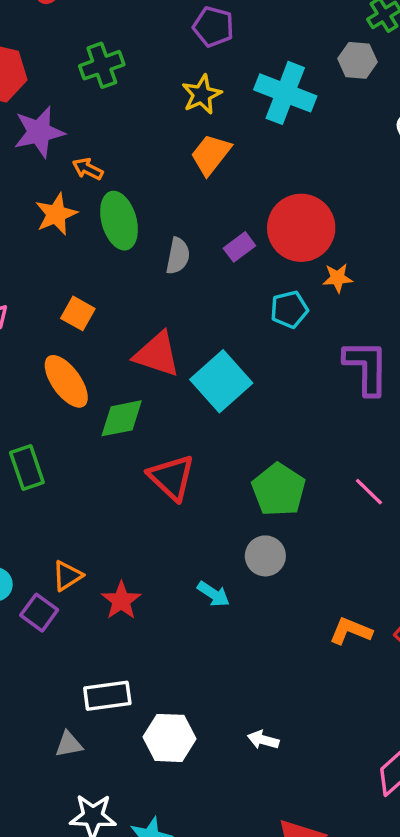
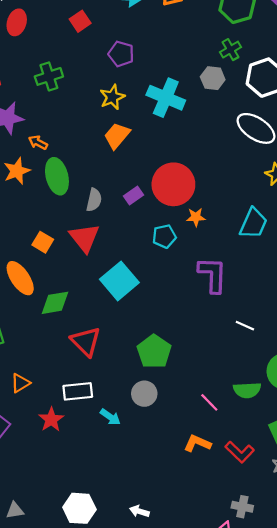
orange square: (78, 313) -> (43, 242), moved
red triangle: (157, 354) -> (84, 238), moved, turned 32
pink line: (369, 492) -> (209, 402), moved
orange triangle: (67, 576) -> (20, 383), moved
white rectangle: (107, 696) -> (78, 391), moved

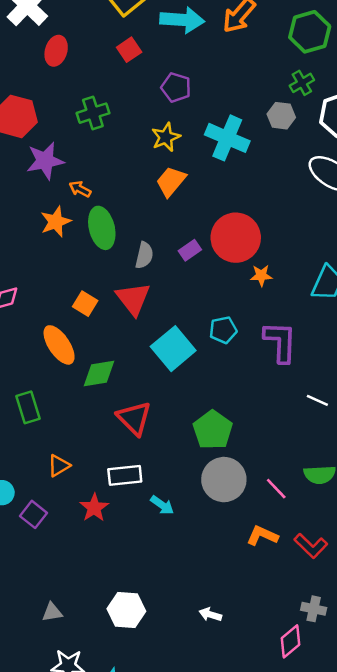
cyan pentagon: (164, 236) -> (223, 330), moved
gray circle: (144, 394) -> (224, 480), moved, size x1.5
white arrow: (139, 511) -> (210, 614), moved

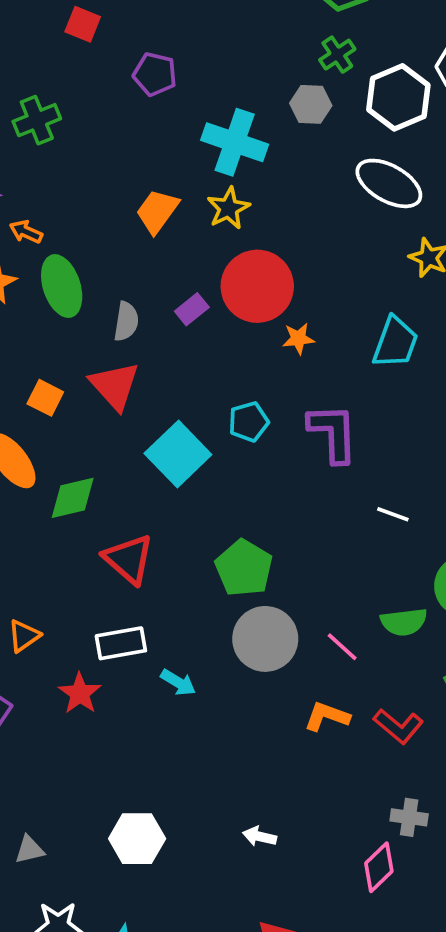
red square: (129, 50) -> (83, 24), turned -30
yellow star: (166, 137) -> (228, 208), moved

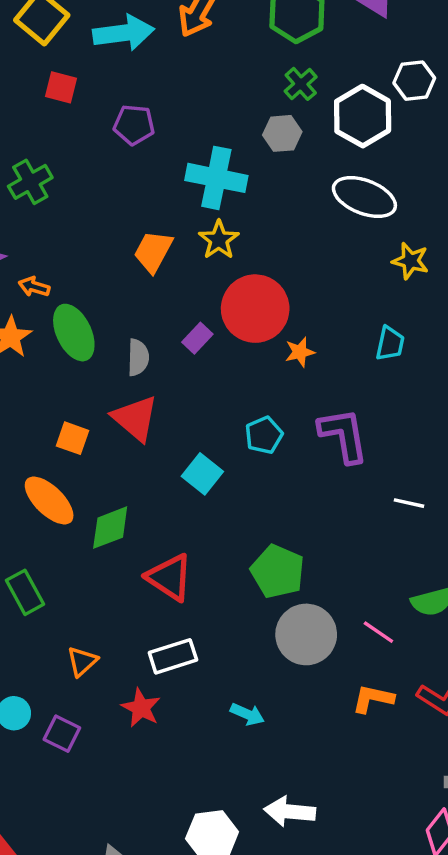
cyan trapezoid: (395, 342) -> (390, 343), size x0.7
cyan square: (178, 454) -> (202, 474), size x0.7
cyan arrow: (178, 682) -> (247, 714), moved
white arrow: (260, 836) -> (290, 812), moved, size x1.6

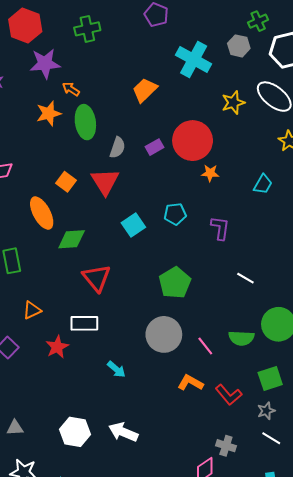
yellow star: (219, 240) -> (233, 103), moved
purple L-shape: (343, 435) -> (220, 228), size x0.7
green pentagon: (278, 571) -> (175, 283), moved

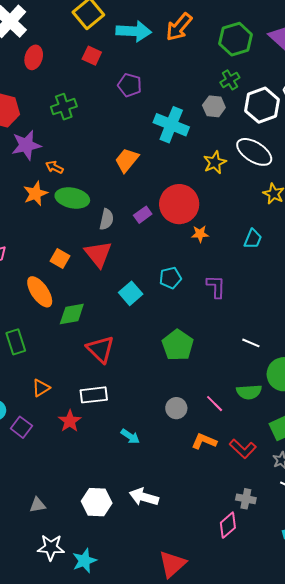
green ellipse: (85, 122) -> (72, 198), turned -64
white line: (245, 278) -> (251, 343), moved
gray circle: (164, 334) -> (176, 408), moved, size x0.6

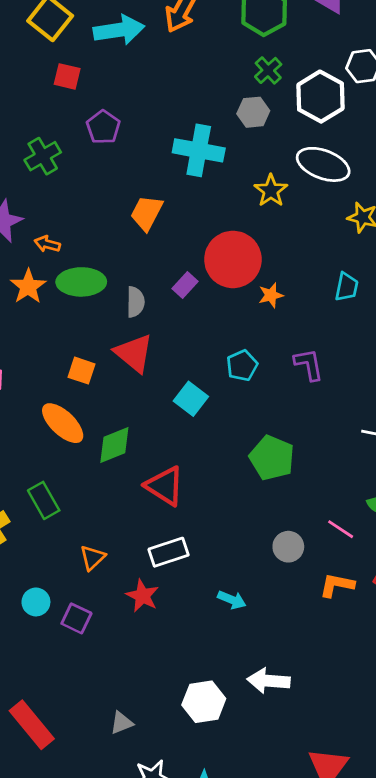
purple pentagon: (130, 85) -> (103, 127), moved, turned 30

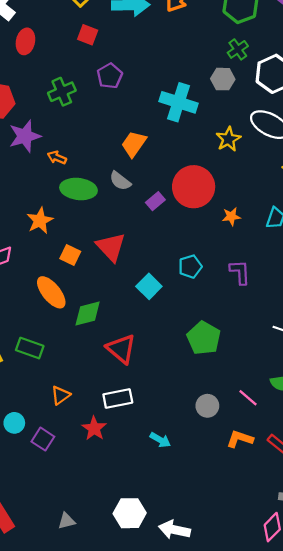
orange star: (28, 286) -> (40, 221), moved
orange star: (271, 295) -> (231, 216), moved
gray semicircle: (135, 302) -> (120, 181), moved, turned 120
green rectangle: (44, 500) -> (30, 348), turned -48
white arrow: (269, 681) -> (174, 530), moved

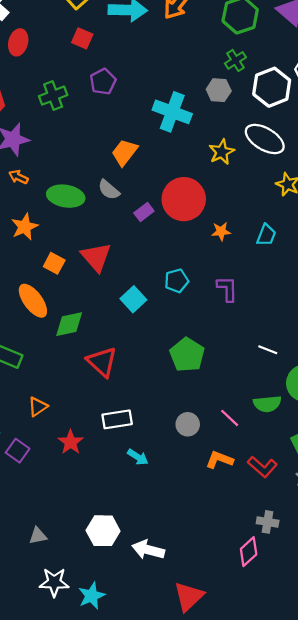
orange arrow: (57, 158) -> (18, 177), moved
white rectangle: (118, 398) -> (117, 419), moved

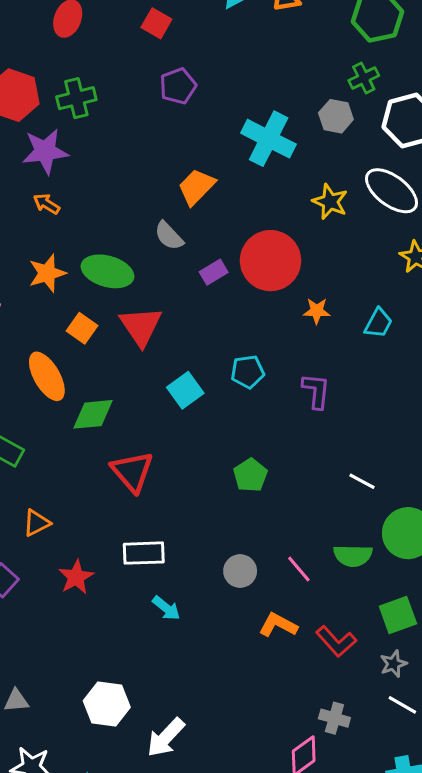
green cross: (53, 96) -> (76, 98), moved
yellow star: (222, 152) -> (330, 202), turned -30
green ellipse: (66, 196) -> (107, 271), moved
green pentagon: (187, 355) -> (250, 475), size x0.7
white arrow: (148, 550) -> (166, 737), turned -68

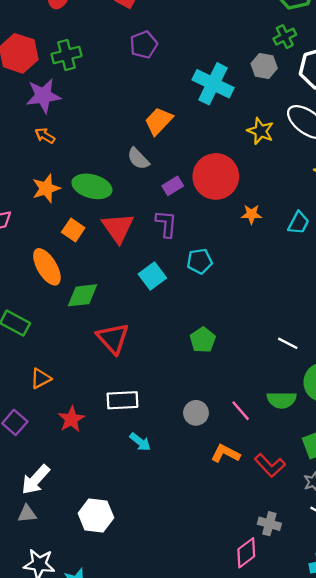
purple L-shape: (316, 391) -> (166, 224), moved
white arrow: (166, 737) -> (36, 480), moved

